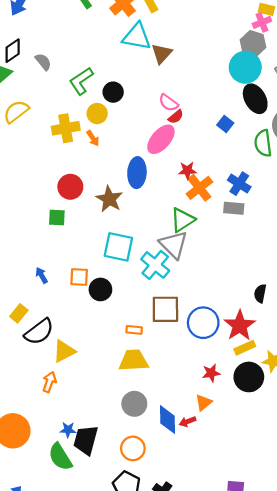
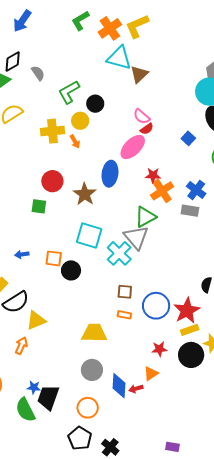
blue arrow: (42, 275) -> (22, 254), turned -72
brown square: (165, 309) -> (125, 292), size x0.6
orange rectangle: (134, 330) -> (124, 315), moved

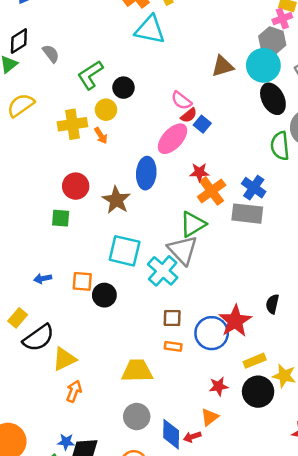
brown triangle: (139, 74) -> (223, 66), moved, turned 30
blue square: (188, 138) -> (202, 124), moved
gray rectangle: (190, 211) -> (247, 214), size x1.4
red star: (187, 311) -> (235, 321), moved
orange arrow: (21, 346) -> (74, 391), moved

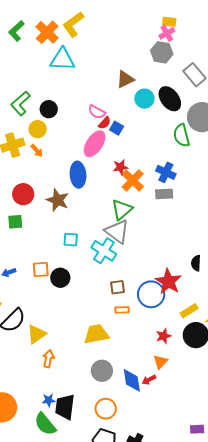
cyan circle: (263, 65) -> (144, 99), moved, size x0.7
gray rectangle: (247, 214) -> (164, 194), size x0.7
cyan square: (125, 251) -> (71, 240), size x0.6

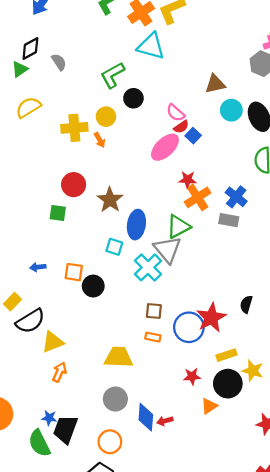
green L-shape: (20, 103) -> (112, 75), moved
black circle: (49, 109) -> (133, 98), moved
blue ellipse: (78, 175) -> (136, 225), moved
orange triangle: (160, 362) -> (209, 406), moved

